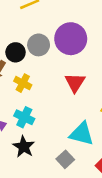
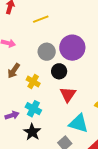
black circle: (15, 52) -> (59, 71), moved
red triangle: (75, 83) -> (68, 94), moved

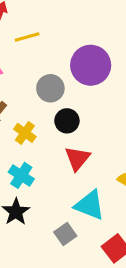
yellow line: (41, 19) -> (27, 37), moved
purple circle: (72, 48) -> (91, 65), moved

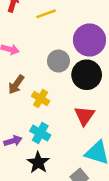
yellow line: (27, 37) -> (46, 14), moved
black circle: (67, 121) -> (87, 75), moved, size x1.5

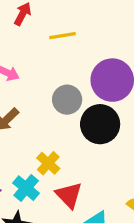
yellow cross: (41, 99) -> (48, 163), moved
red triangle: (84, 116) -> (69, 195), moved, turned -30

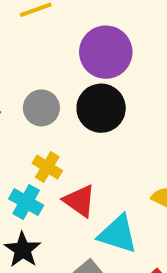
gray circle: (67, 100) -> (41, 108), moved

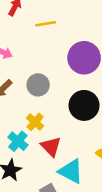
black circle: (101, 108) -> (84, 105), moved

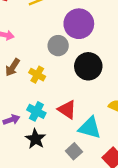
gray circle: (38, 85) -> (58, 46), moved
yellow cross: (35, 122) -> (37, 75), moved

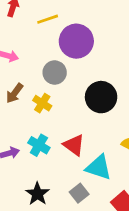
purple circle: (79, 24) -> (76, 41), moved
gray circle: (58, 46) -> (55, 73), moved
black star: (35, 139) -> (37, 194), moved

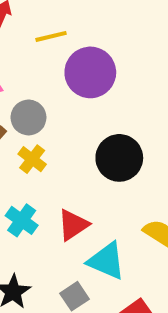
gray circle: (55, 73) -> (28, 117), moved
red triangle: (74, 145) -> (73, 225), turned 45

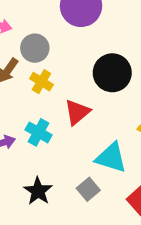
red triangle: (73, 225) -> (77, 112), moved

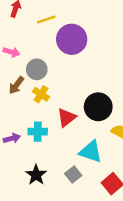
black circle: (112, 73) -> (98, 107), moved
cyan cross: (38, 132) -> (38, 132), turned -30

